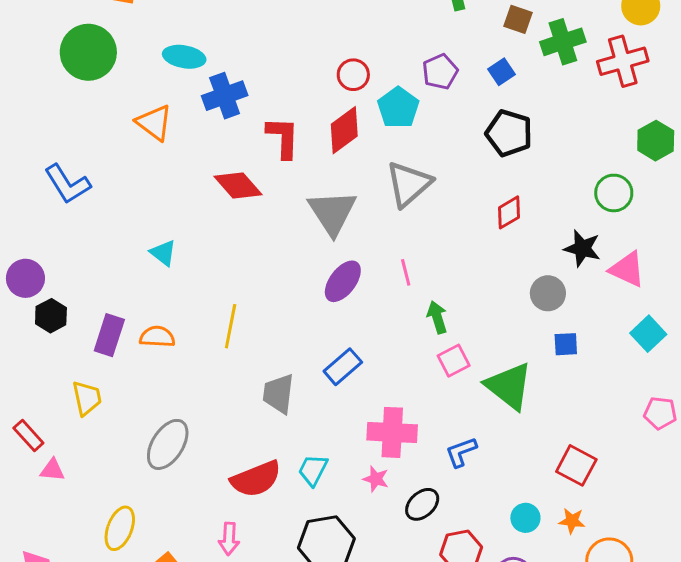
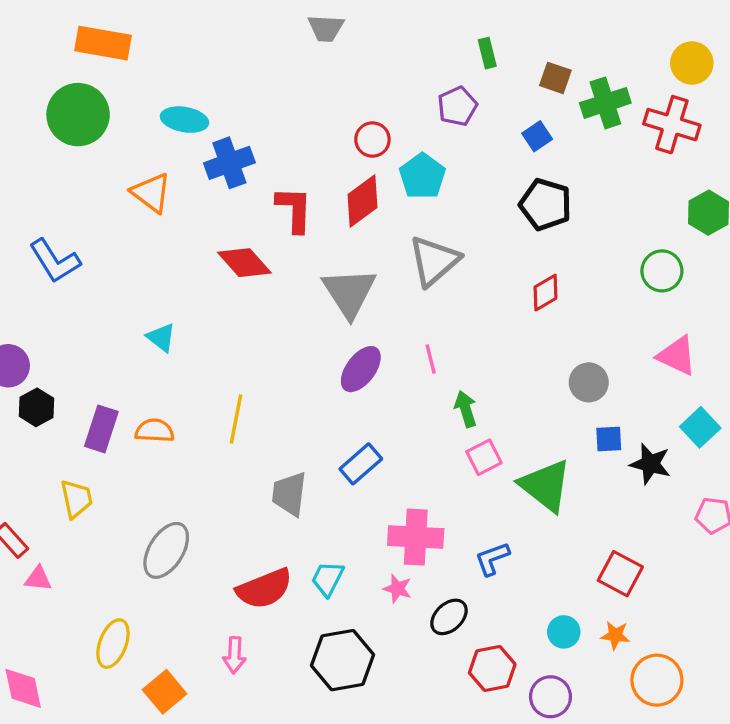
red cross: (623, 61) -> (672, 125), turned 33
purple pentagon: (440, 72) -> (457, 106), moved
black star: (582, 248) -> (650, 464), moved

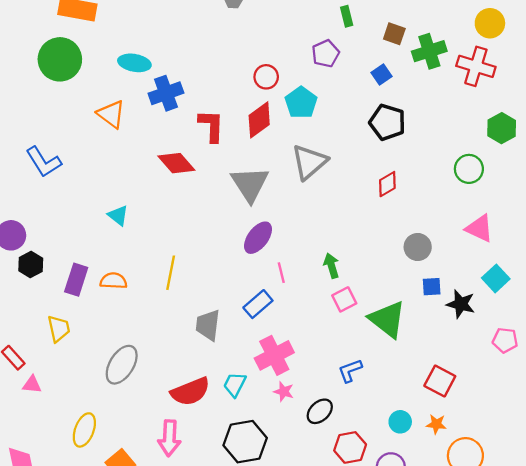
pink line: (431, 359) -> (281, 273), moved
pink cross: (416, 537) -> (274, 355), moved, turned -30
pink arrow: (234, 655) -> (169, 438), size x1.4

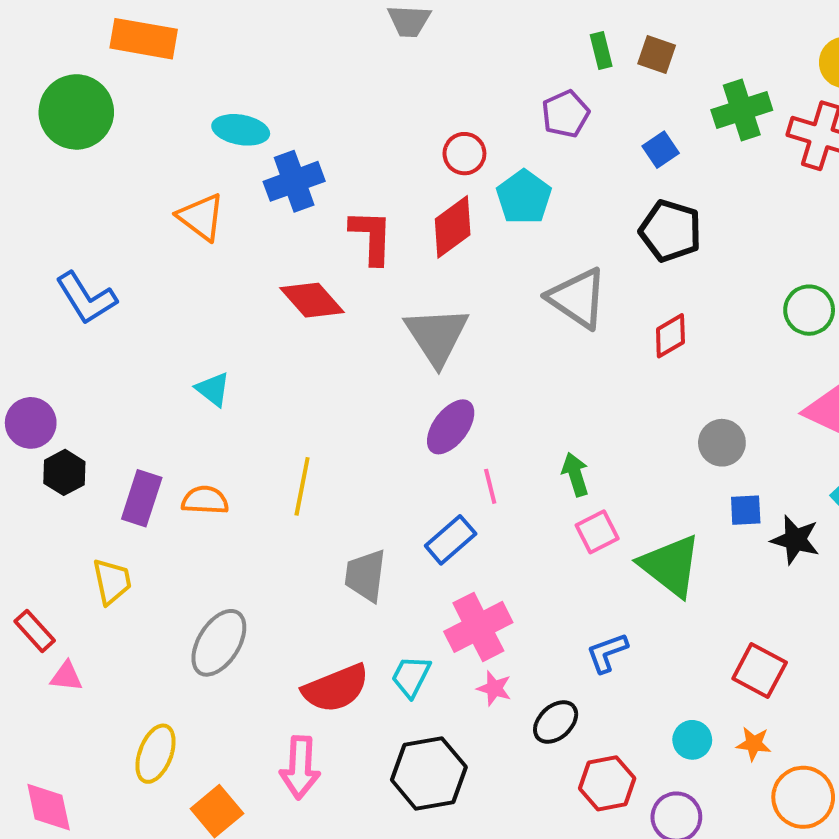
brown square: (394, 34) -> (657, 55), moved
green circle: (60, 59) -> (76, 112), moved
gray triangle: (309, 162) -> (577, 298), moved, turned -45

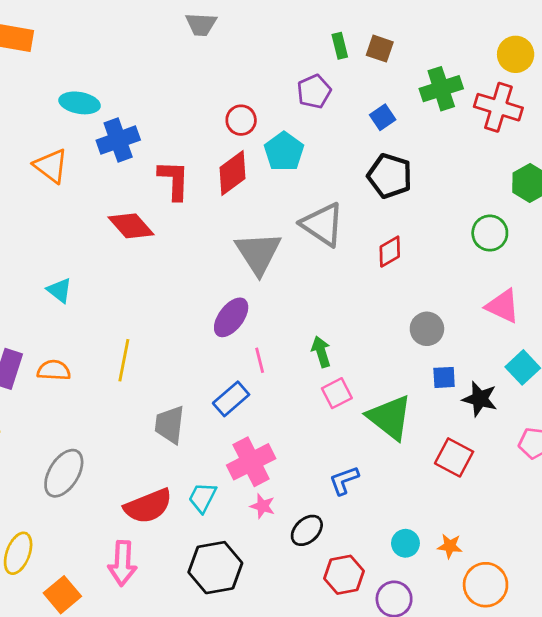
gray triangle: (437, 336) -> (258, 253), moved
red square: (760, 671) -> (454, 457), moved

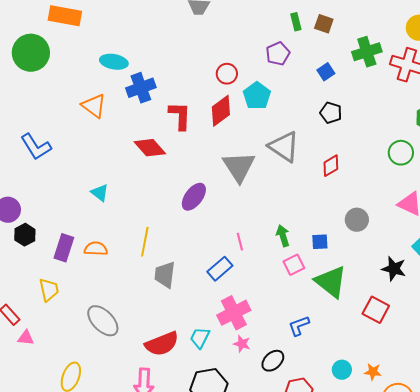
black pentagon: (390, 176) -> (331, 113), size x0.7
purple ellipse: (231, 317) -> (194, 197), moved
blue square: (444, 377) -> (320, 242), moved
gray trapezoid: (170, 425) -> (165, 275), moved
gray ellipse: (64, 473) -> (103, 321), turned -76

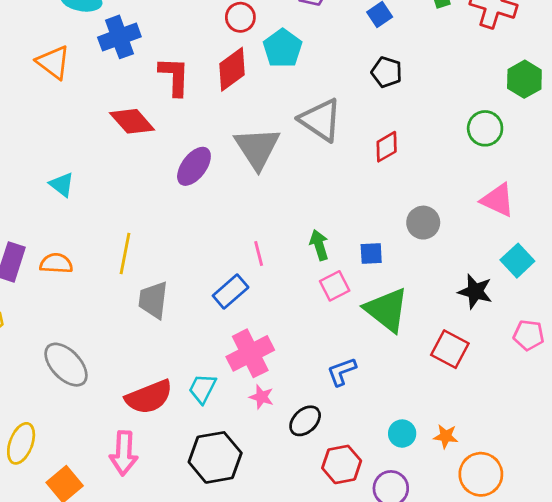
purple ellipse: (194, 197) -> (194, 166), moved

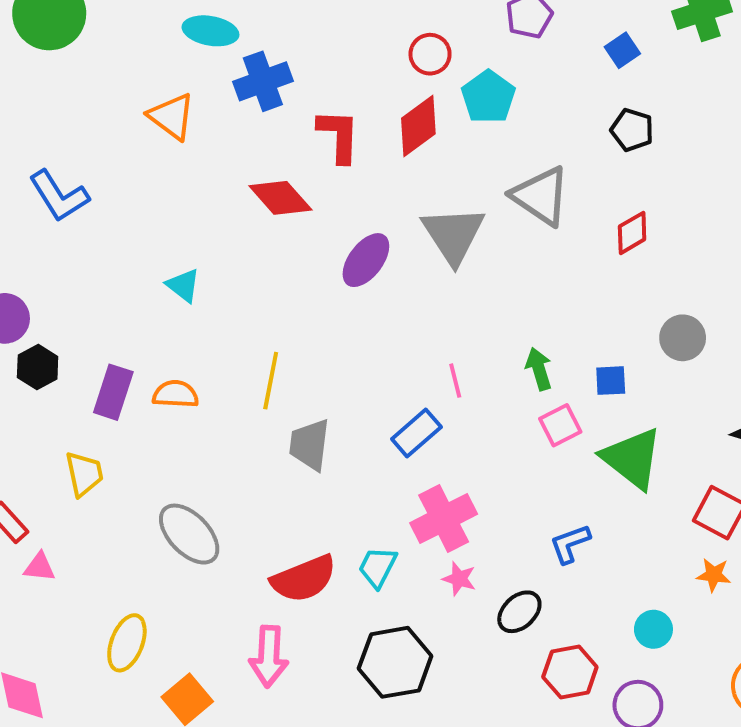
orange star: (446, 436) -> (714, 575), moved

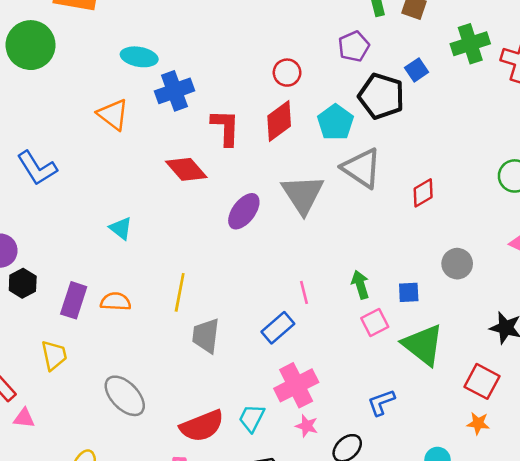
cyan pentagon: (488, 97) -> (335, 122), moved
black pentagon: (632, 130) -> (381, 96), moved, size x1.6

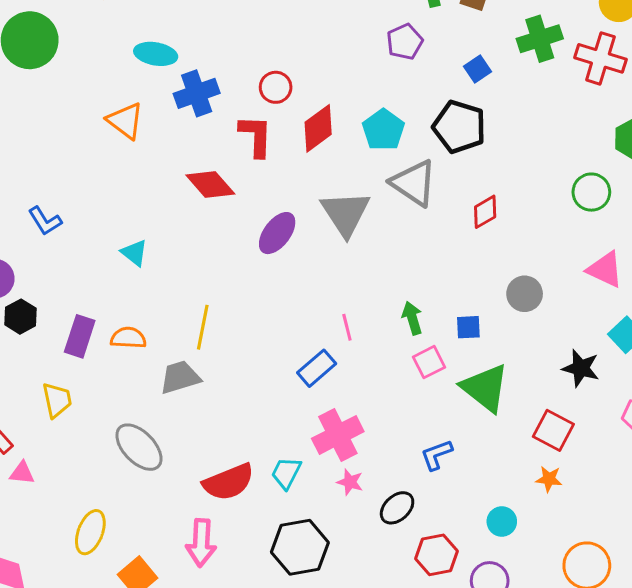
red circle: (287, 73) -> (276, 87), moved
black pentagon: (381, 96) -> (459, 127), moved
blue L-shape: (37, 168) -> (45, 221), moved, size x0.7
gray trapezoid: (206, 336) -> (180, 377), moved, turned 66

